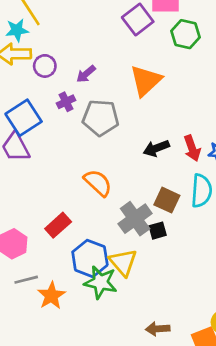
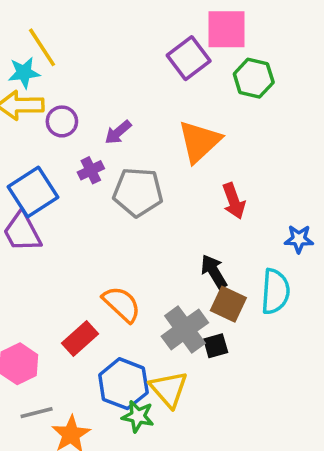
black arrow: (156, 148) -> (214, 272), moved, turned 80
red arrow: (192, 148) -> (234, 201), moved
orange semicircle: (98, 183) -> (122, 304), moved
green star: (101, 282) -> (138, 416), size x0.7

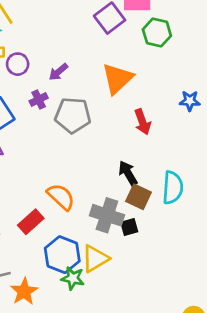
blue star: (299, 239) -> (190, 101), moved
gray cross: (185, 329) -> (107, 215), turned -36
yellow triangle: (169, 389) -> (95, 259), turned 40

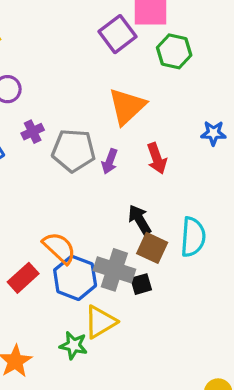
purple arrow: (58, 72) -> (110, 161), moved, turned -30
blue hexagon: (62, 255) -> (75, 278), moved

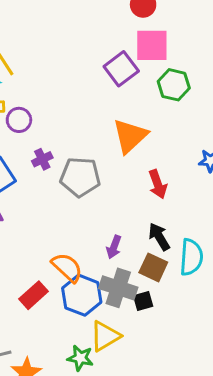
purple arrow: (110, 161) -> (114, 247), moved
black arrow: (140, 220) -> (159, 237), moved

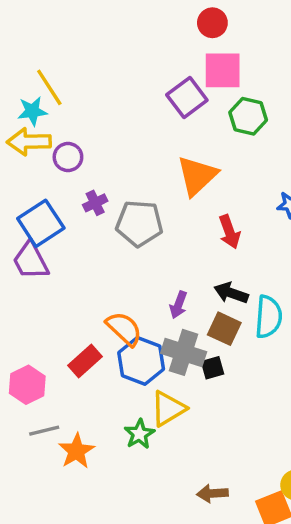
black arrow: (159, 237) -> (231, 293), turned -40
green star: (80, 358) -> (139, 434), turned 30

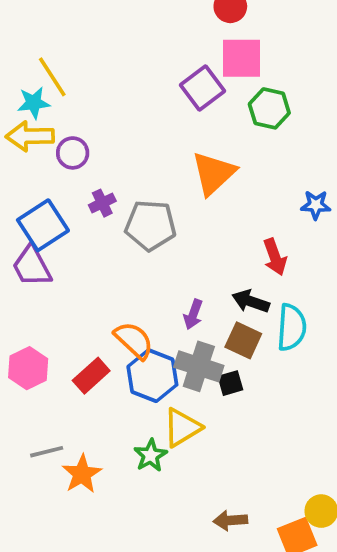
red arrow: (229, 232) -> (275, 257), moved
pink hexagon: (27, 385) -> (28, 368), moved

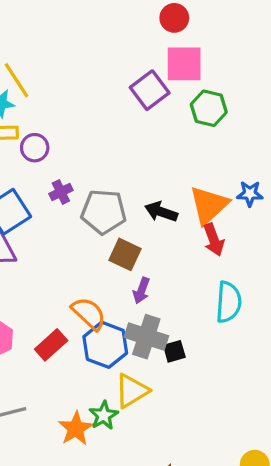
orange triangle: (214, 173) -> (209, 205), moved
black arrow: (251, 301) -> (161, 212), moved
brown square: (243, 340) -> (125, 254), moved
orange star: (82, 474) -> (76, 429), moved

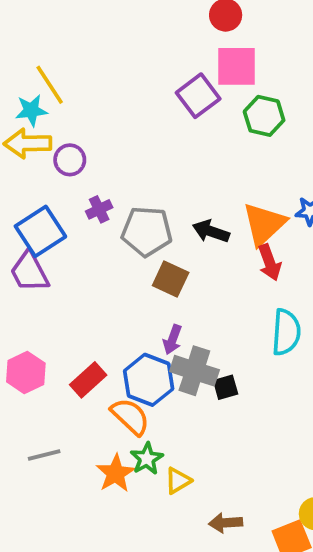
purple arrow: (141, 291) -> (172, 340), moved
orange semicircle: (89, 314) -> (130, 417), moved
yellow triangle: (132, 391) -> (178, 481), moved, size x0.7

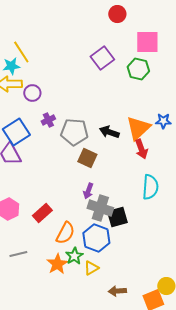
pink square: (237, 66) -> (147, 42), moved
blue hexagon: (149, 380) -> (96, 238), moved
black square: (226, 387) -> (117, 217), size x1.5
orange semicircle: (130, 417) -> (65, 233), turned 75

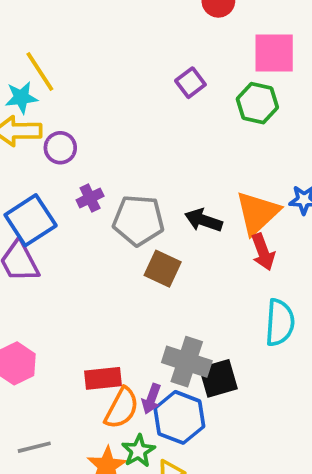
purple square: (102, 58) -> (190, 83), size x0.7
purple arrow: (88, 191) -> (151, 399), moved
red rectangle: (42, 213) -> (103, 378), moved, turned 36

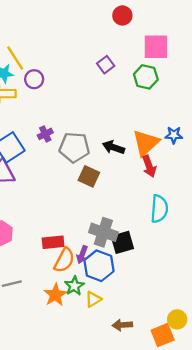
purple circle: (60, 148) -> (34, 79), moved

